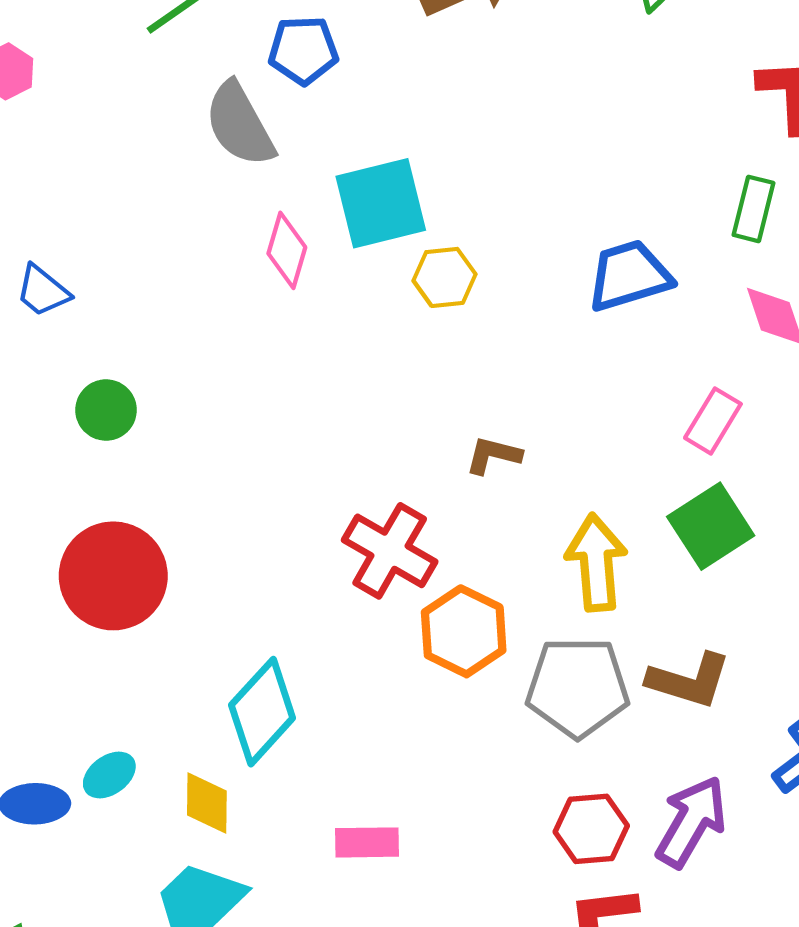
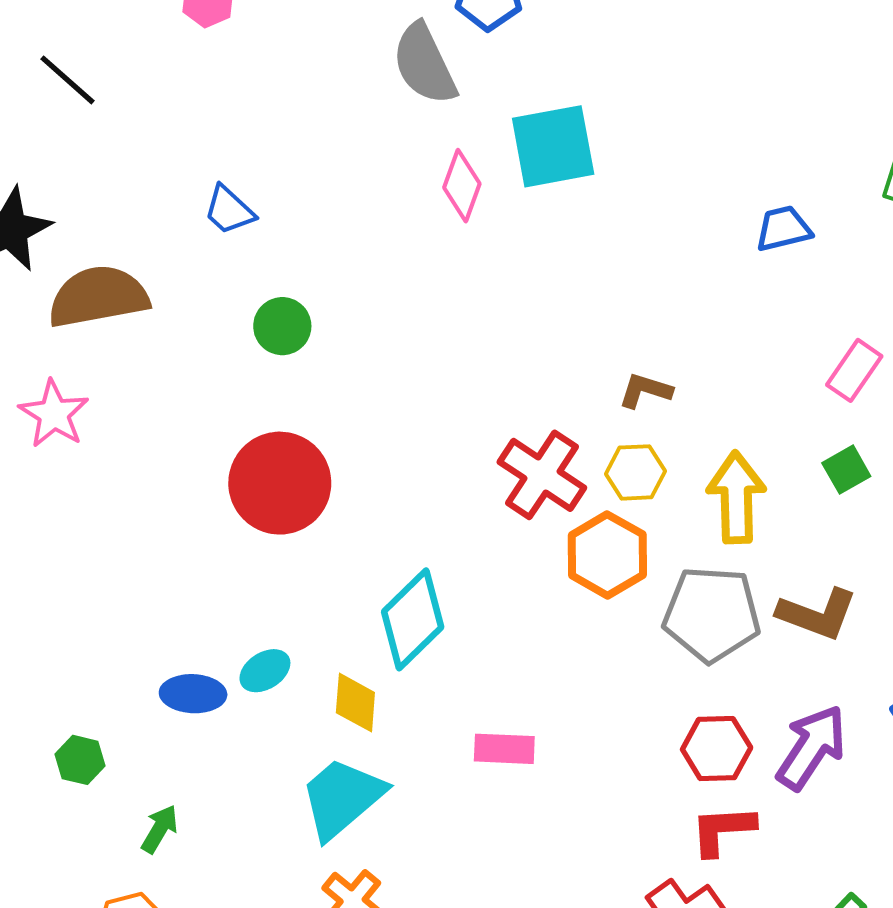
blue trapezoid: (629, 276) -> (783, 229), size x0.7
yellow hexagon: (445, 277) -> (635, 472), moved
green square: (711, 526) -> (846, 470), size x0.6

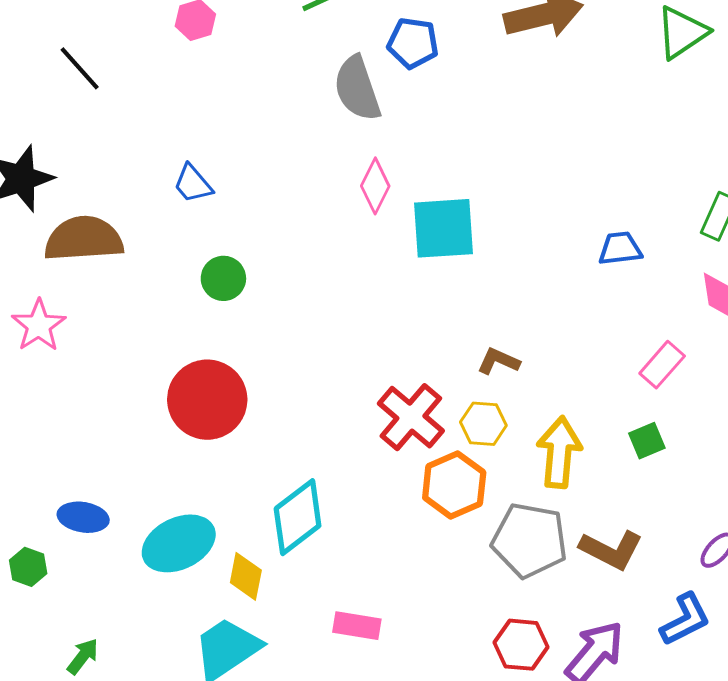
cyan square: (553, 146) -> (443, 228), moved
cyan ellipse: (265, 671) -> (179, 543), size x1.8
blue ellipse: (193, 694) -> (83, 517), moved
green hexagon: (80, 760) -> (28, 567), moved

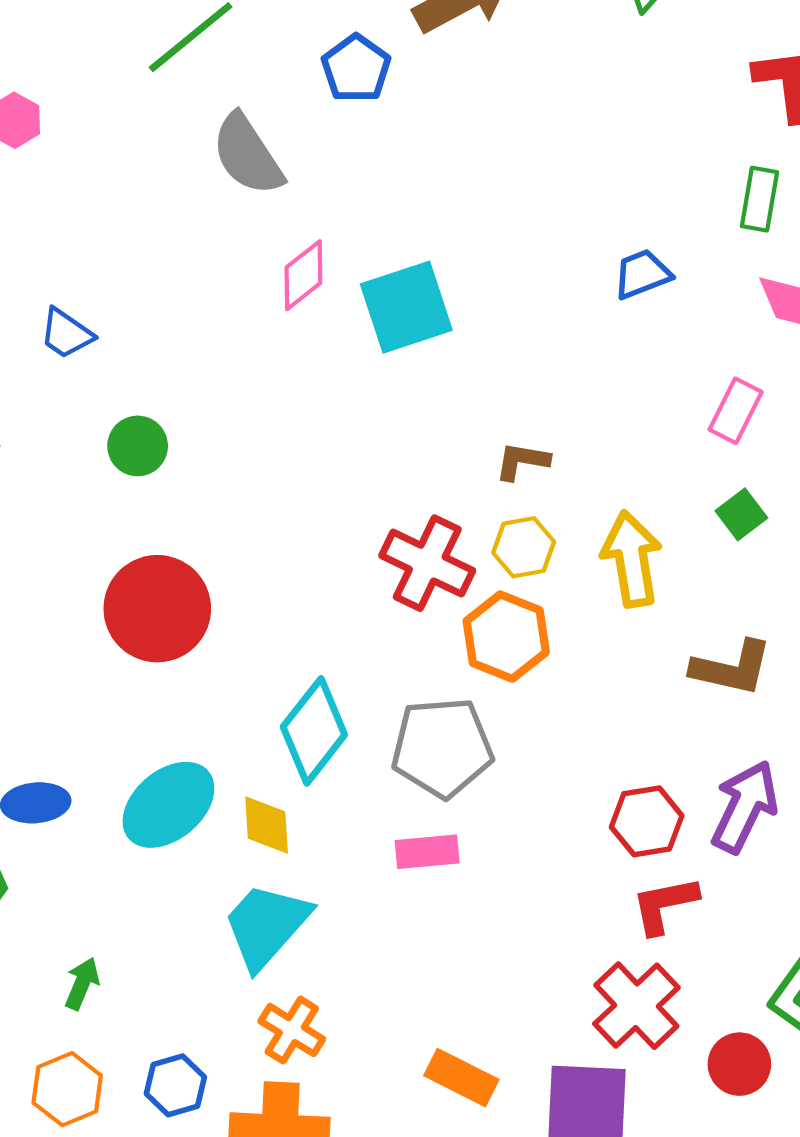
blue pentagon: (413, 43) -> (356, 69), moved, turned -30
pink diamond: (375, 186) -> (303, 275), turned 40
gray pentagon: (530, 540) -> (442, 747), moved

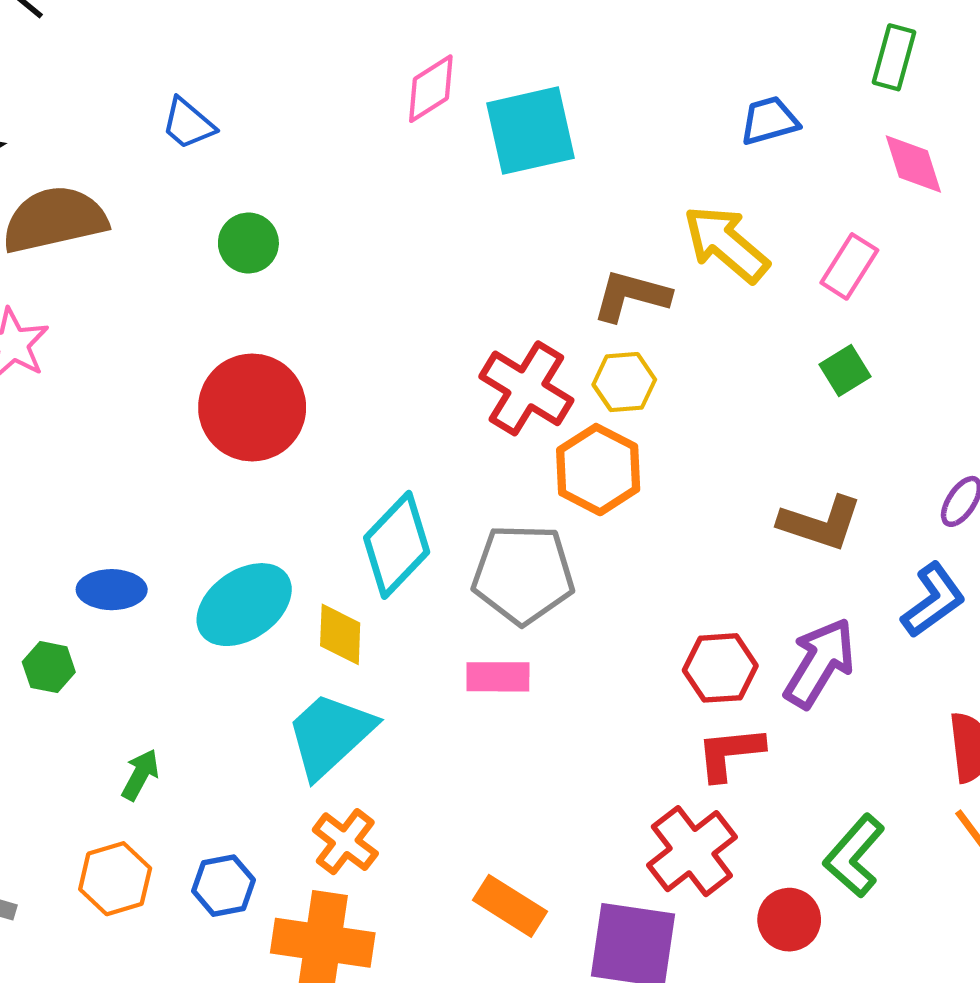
brown L-shape: (522, 461) -> (631, 296), size x1.4
yellow arrow: (632, 559) -> (726, 244), moved, turned -46

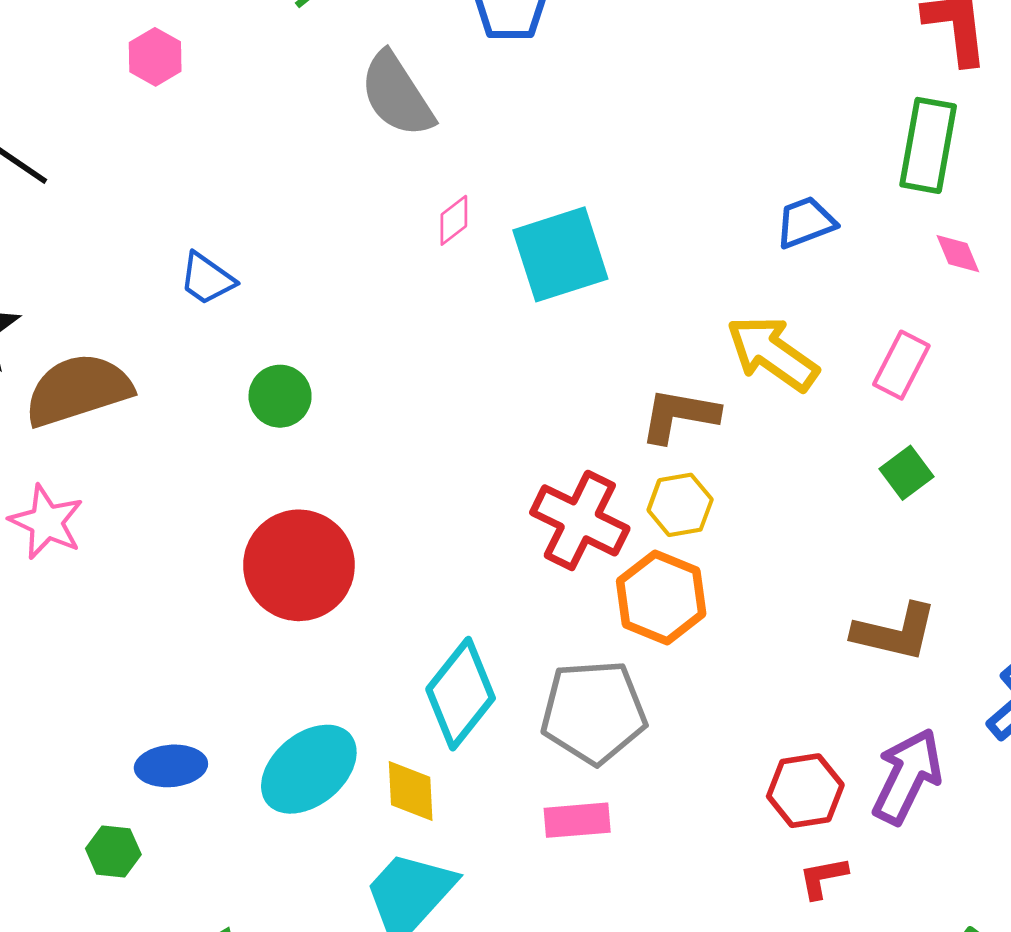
green rectangle: (894, 57) -> (928, 145), size x1.4
pink diamond: (431, 89) -> (454, 220), size x0.7
pink diamond: (913, 164) -> (958, 254), size x0.7
red L-shape: (730, 753) -> (823, 878), size x0.7

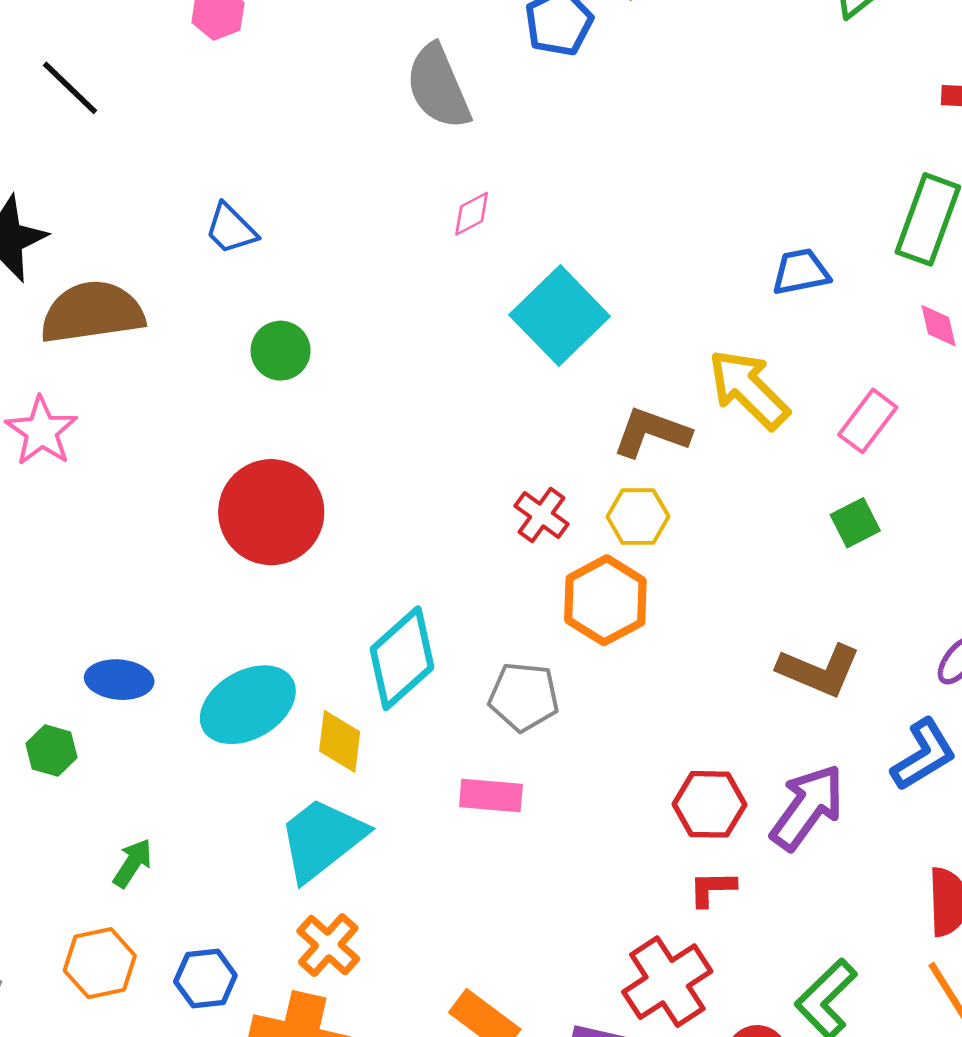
cyan square: (560, 254) -> (560, 316), moved, turned -36
red cross: (580, 520) -> (542, 515), size x0.6
gray pentagon: (594, 712) -> (524, 697), size x0.7

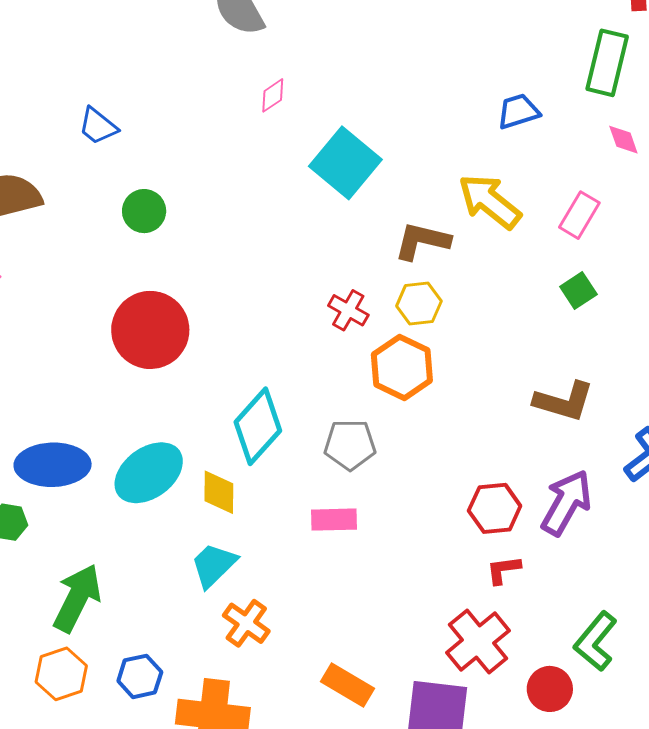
blue ellipse: (119, 680) -> (53, 465), size x1.5
cyan trapezoid: (322, 839) -> (214, 565), size x0.7
green arrow: (133, 863) -> (77, 598), size x1.8
orange cross: (328, 945) -> (246, 623), moved

